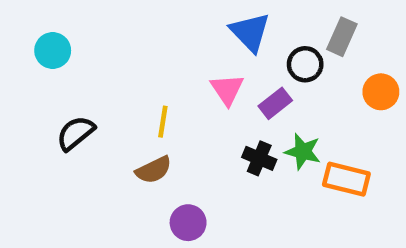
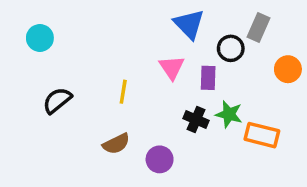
purple rectangle: (275, 103) -> (208, 78), turned -50
brown semicircle: (154, 170) -> (116, 144), moved
purple circle: (188, 223) -> (160, 159), moved

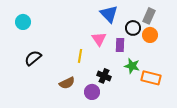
orange circle: (288, 69) -> (150, 35), moved
yellow line: (123, 92) -> (80, 56), moved
black cross: (196, 119) -> (104, 76), moved

